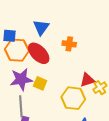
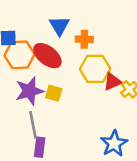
blue triangle: (41, 27) -> (59, 26), moved
yellow hexagon: (73, 98) -> (95, 69), moved

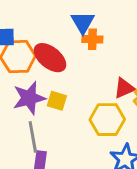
blue triangle: (59, 26) -> (83, 22), moved
yellow hexagon: (95, 69) -> (107, 120), moved

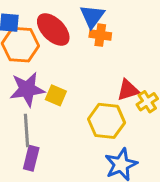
red ellipse: (50, 58) -> (53, 30), moved

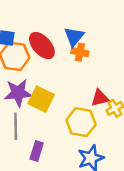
yellow square: (56, 95) -> (41, 99), size x1.5
purple rectangle: (31, 158) -> (37, 151), moved

